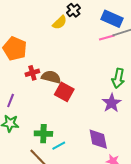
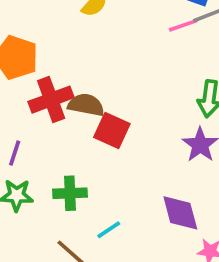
red cross: (32, 73) -> (51, 100), size x1.6
green cross: (43, 134) -> (70, 193), moved

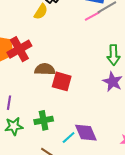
red cross: (51, 100) -> (19, 49), moved
purple diamond: (180, 213) -> (86, 133), moved

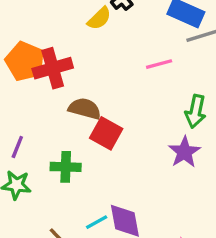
pink line: (92, 16) -> (159, 64), moved
green cross: (44, 120) -> (66, 167), moved

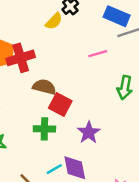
purple star: (184, 152) -> (89, 132), moved
green cross: (66, 167) -> (44, 129), moved

